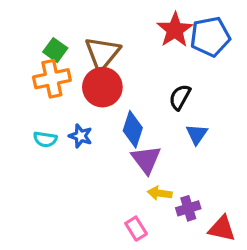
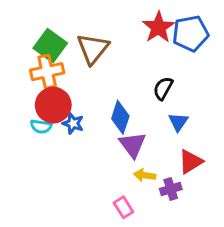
green square: (55, 50) -> (50, 46), size x1.5
red circle: (102, 87) -> (53, 105), moved
red triangle: (222, 229) -> (191, 162), moved, turned -44

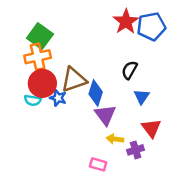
brown triangle: (93, 49) -> (74, 80), moved, turned 32
red triangle: (191, 162) -> (151, 128), turned -35
pink rectangle: (123, 207) -> (98, 164), turned -42

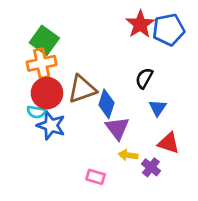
blue star: (58, 98) -> (51, 125), moved, size x1.5
red triangle: (151, 128) -> (169, 143), turned -35
purple cross: (136, 150) -> (151, 167), turned -35
pink rectangle: (98, 164) -> (96, 177), moved

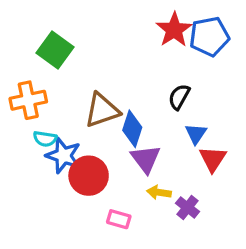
orange cross: (42, 63) -> (28, 100), moved
red circle: (47, 93) -> (89, 176), moved
red triangle: (169, 143) -> (213, 159), moved, turned 45

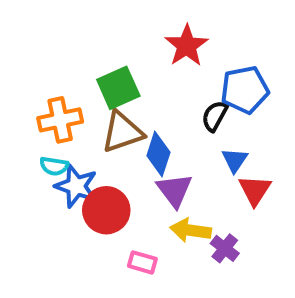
red star: (174, 30) -> (187, 46), moved
blue pentagon: (209, 36) -> (245, 90), moved
green square: (55, 50) -> (118, 88), moved, turned 30
orange cross: (28, 100) -> (60, 120), moved
yellow arrow: (159, 192) -> (191, 230), size x1.4

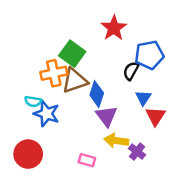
green square: (118, 88) -> (72, 54), turned -30
orange cross: (60, 120) -> (54, 73), moved
red circle: (106, 210) -> (28, 154), moved

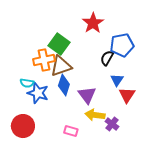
blue diamond: (97, 94) -> (64, 85), moved

